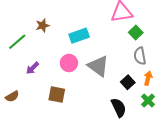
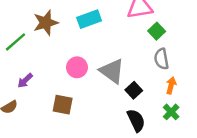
brown star: (43, 25) -> (46, 23), size x1.5
cyan rectangle: (79, 36) -> (89, 19), moved
purple arrow: (32, 68) -> (25, 81), moved
black square: (128, 82) -> (134, 90), moved

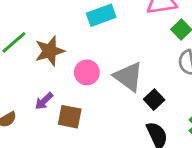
brown star: (46, 23) -> (50, 51), moved
purple arrow: (25, 81) -> (44, 101), moved

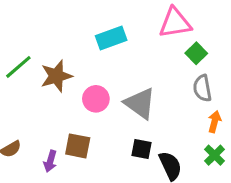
black square: (154, 100) -> (142, 149), moved, turned -36
purple arrow: (44, 101) -> (50, 161), moved, turned -30

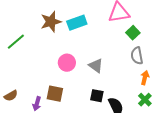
brown star: (56, 76) -> (51, 22), moved
gray triangle: (140, 103) -> (96, 66), size x0.7

